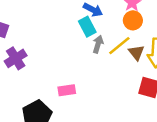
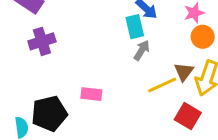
orange circle: (133, 20) -> (203, 37), moved
yellow line: (119, 46) -> (162, 85), moved

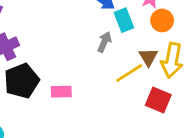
cyan rectangle: (135, 27) -> (124, 20), moved
black pentagon: (49, 113) -> (22, 81), moved

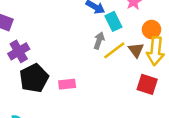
orange circle: (162, 20) -> (151, 30), moved
yellow line: (129, 73) -> (114, 50), moved

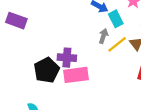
purple cross: (19, 51) -> (67, 58), moved, turned 36
pink rectangle: (67, 84) -> (76, 75), size x1.6

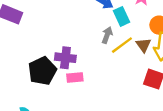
pink rectangle: (76, 75) -> (75, 77), size x0.6

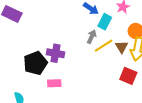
cyan rectangle: (122, 16) -> (105, 22), turned 49
pink rectangle: (75, 77) -> (54, 83), moved

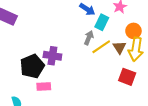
pink rectangle: (54, 83) -> (44, 86), moved

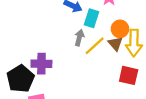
orange circle: (133, 31) -> (120, 29), moved

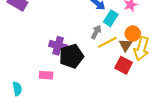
red square: (129, 75) -> (124, 65), moved
black pentagon: (20, 79) -> (71, 56), moved

